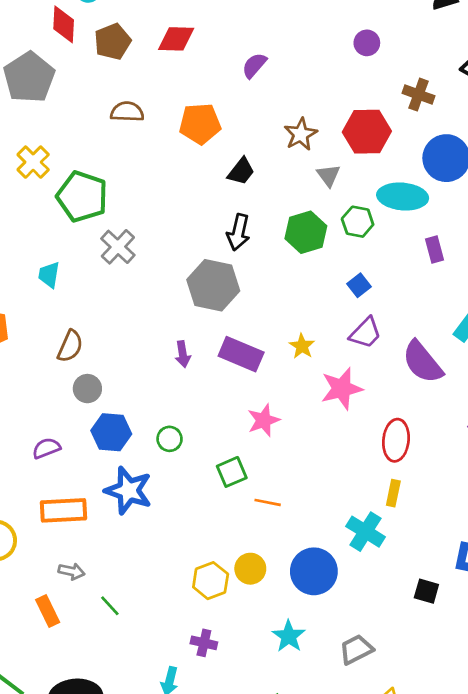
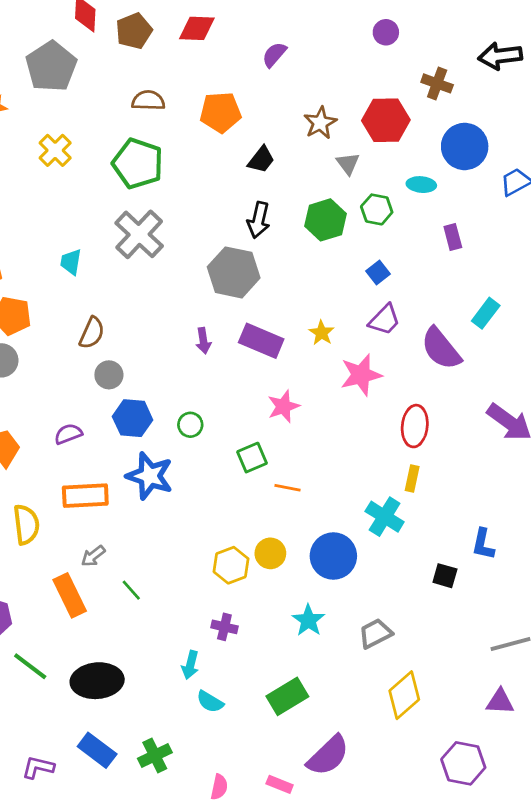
green pentagon: (82, 197) -> (138, 164), moved
cyan ellipse: (403, 197) -> (421, 185), size x0.6
gray cross: (118, 247) -> (139, 234), size x1.4
gray arrow: (72, 571) -> (93, 556), turned 130
orange rectangle: (48, 611) -> (70, 595), size x1.4

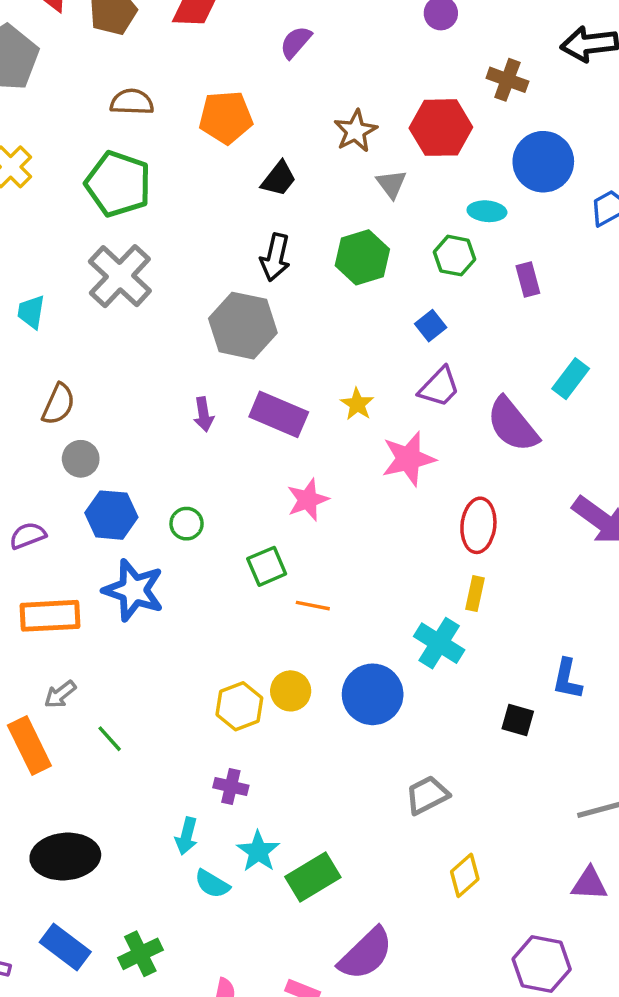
green hexagon: (377, 209) -> (455, 256), moved
cyan star: (308, 620) -> (258, 851), moved
yellow diamond: (404, 695) -> (465, 875), size x0.7

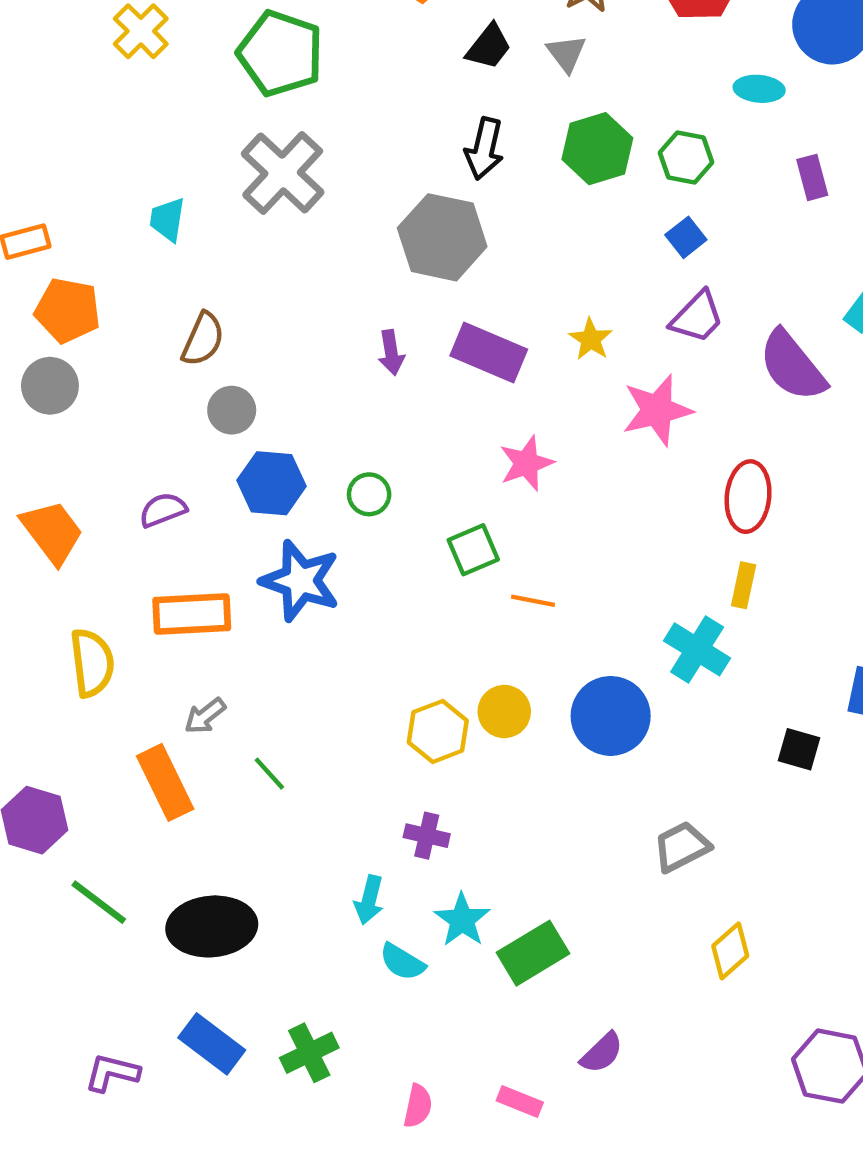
gray triangle: (391, 184) -> (566, 53), moved
green hexagon: (455, 256) -> (686, 157), moved
purple semicircle: (366, 954) -> (602, 1053), size x0.6

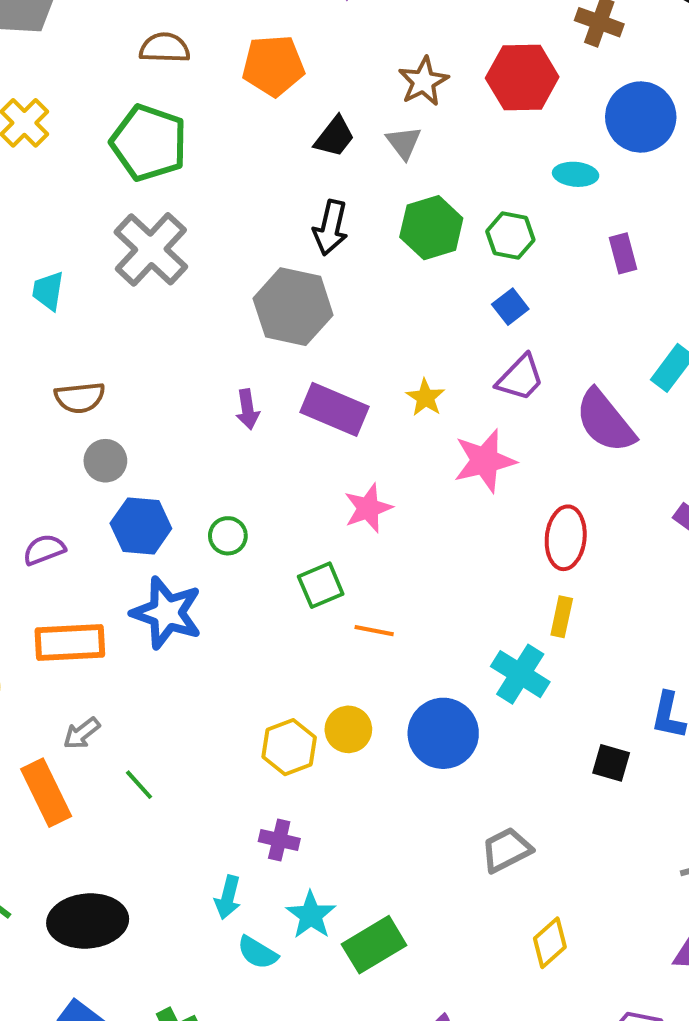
brown semicircle: (203, 339) -> (80, 398), turned 60

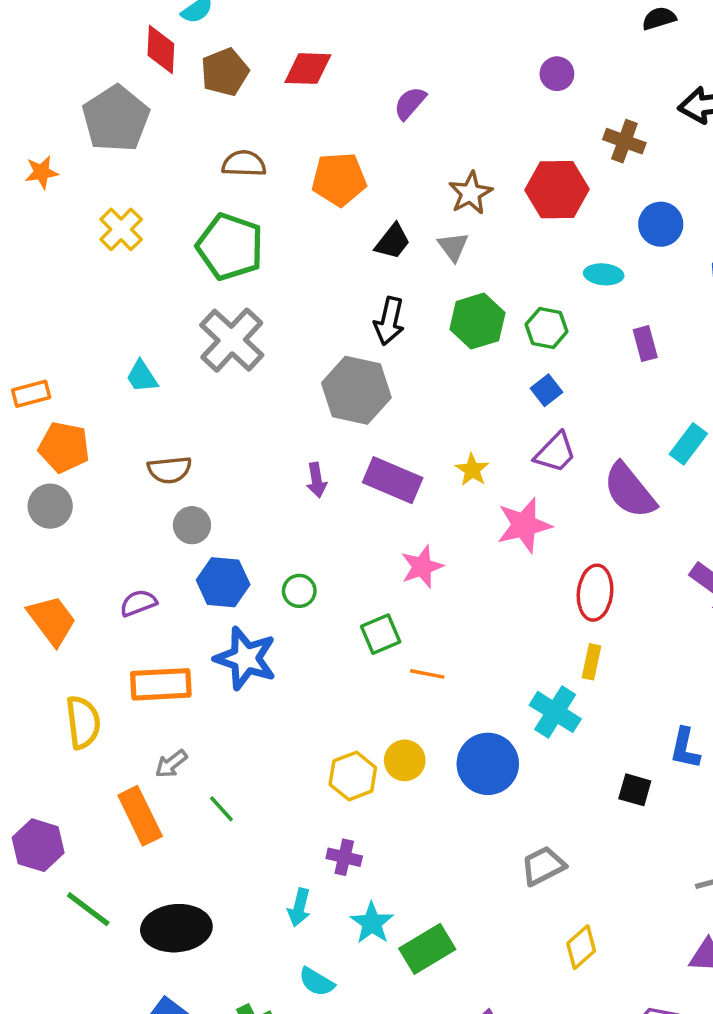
blue circle: (641, 117) -> (661, 224), size x0.7
cyan trapezoid: (48, 291) -> (142, 376), turned -42
cyan semicircle: (258, 953) -> (317, 982), moved

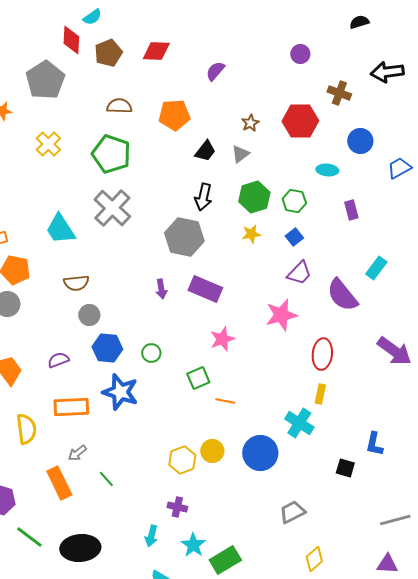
brown star: (470, 193) -> (250, 123), size x0.7
gray triangle: (453, 247) -> (240, 154), turned 30
cyan trapezoid: (142, 376) -> (60, 229), size x1.6
yellow star: (472, 470) -> (251, 234), moved, turned 30

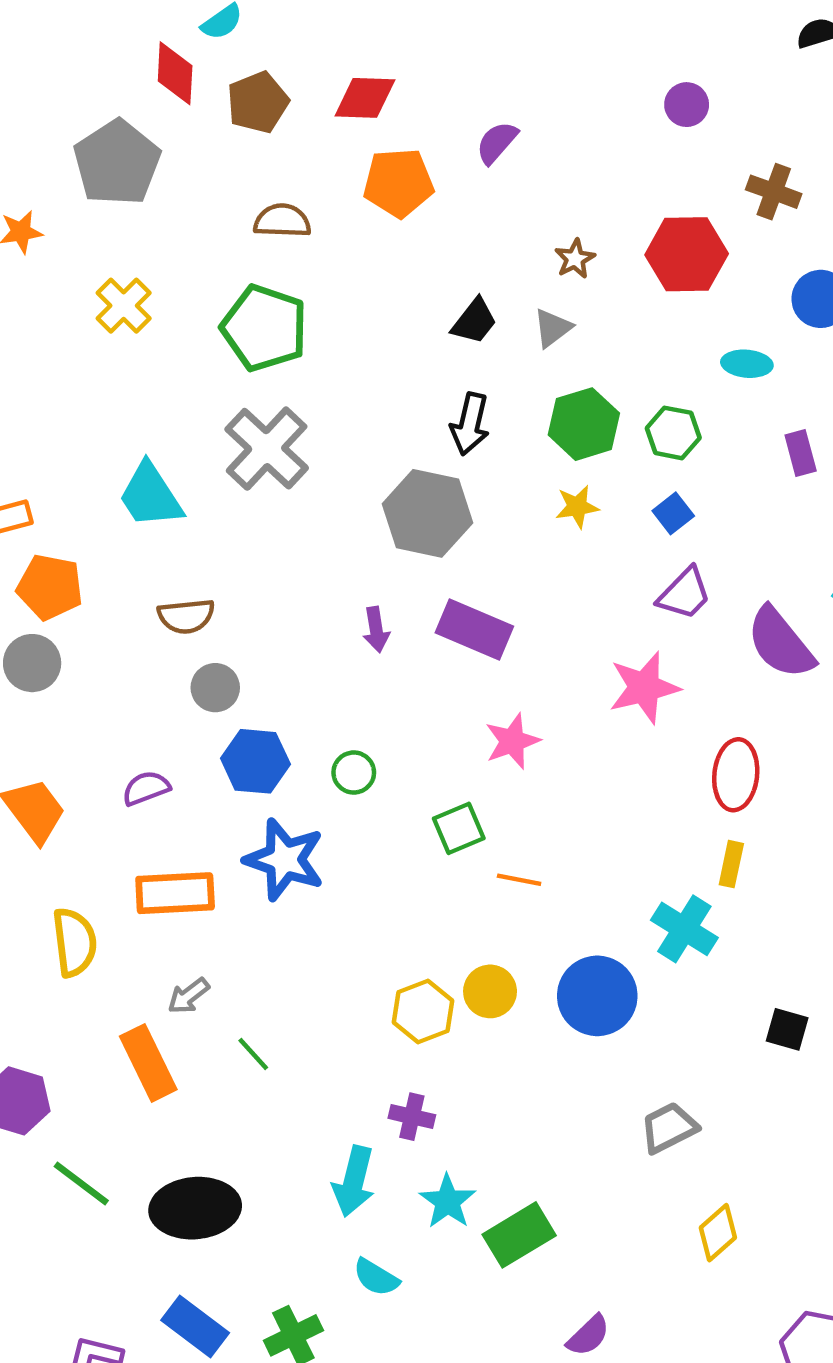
orange pentagon: (174, 115) -> (398, 183), moved
cyan arrow: (151, 536) -> (354, 1181), size x1.4

